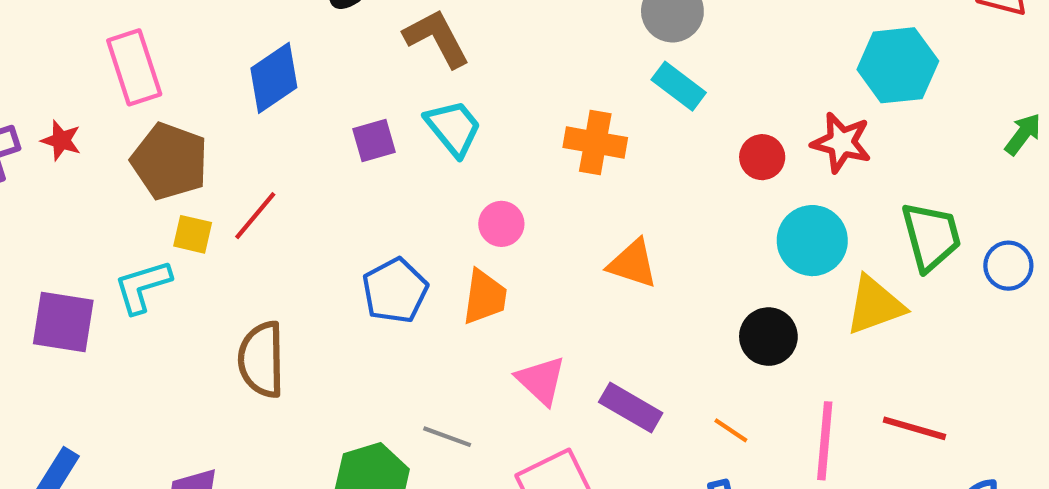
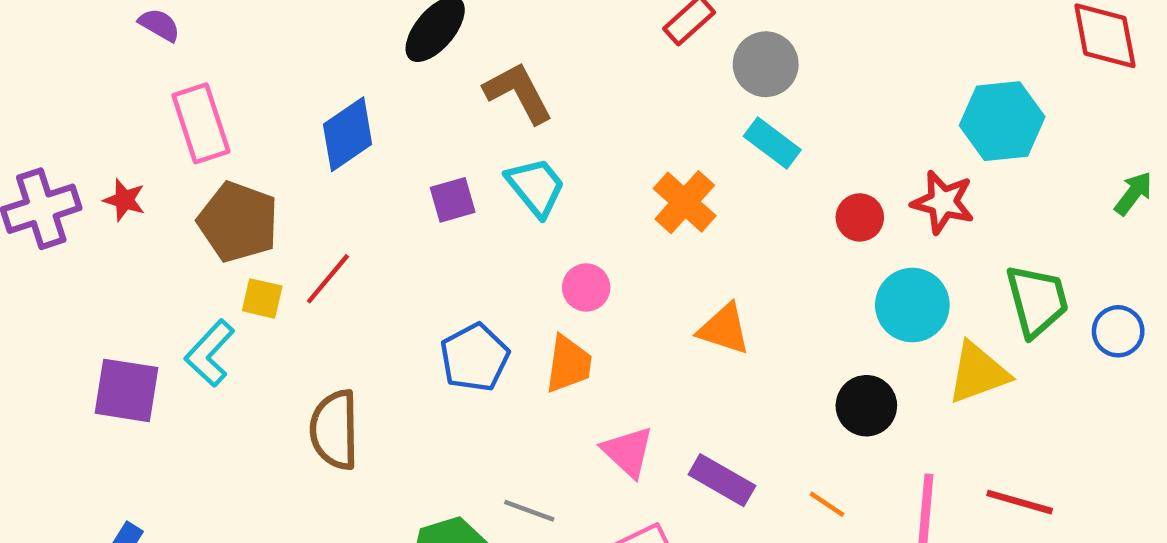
orange cross: (595, 143) -> (685, 202), turned 32
cyan L-shape: (143, 286) -> (210, 353), turned -30

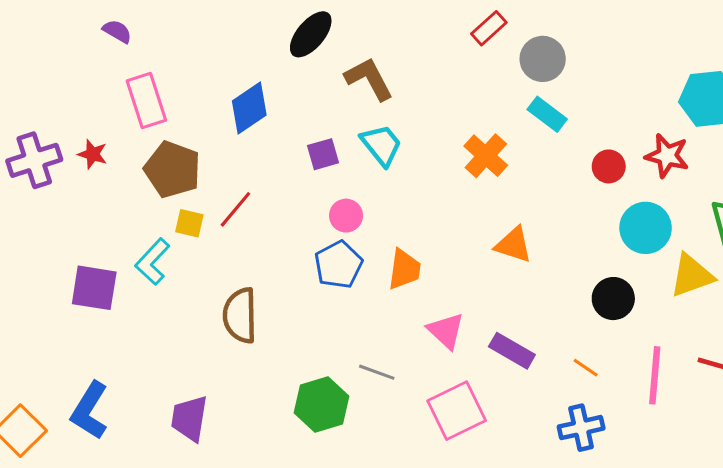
pink circle: (586, 288) -> (346, 216), moved

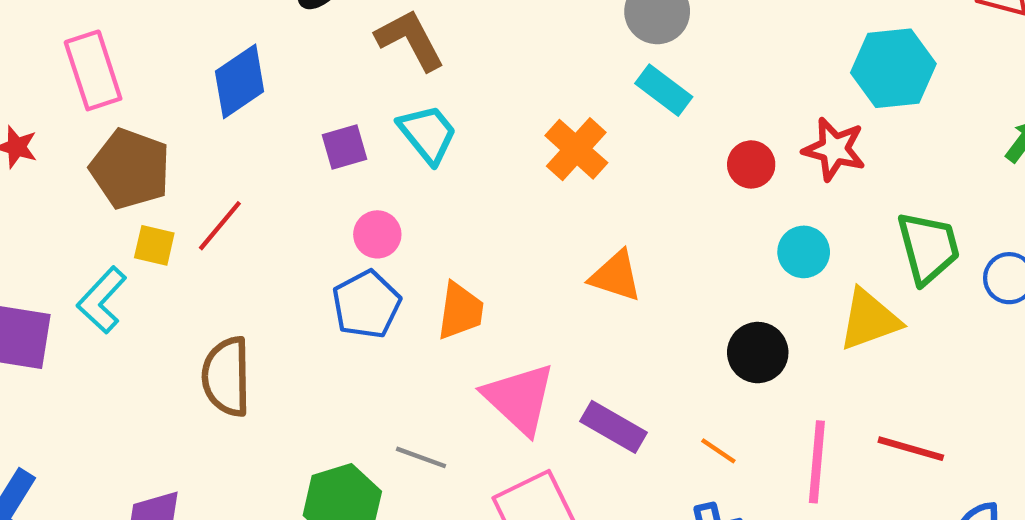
cyan circle: (646, 228) -> (804, 252), size x0.7
pink triangle: (446, 331) -> (519, 398), size x1.4

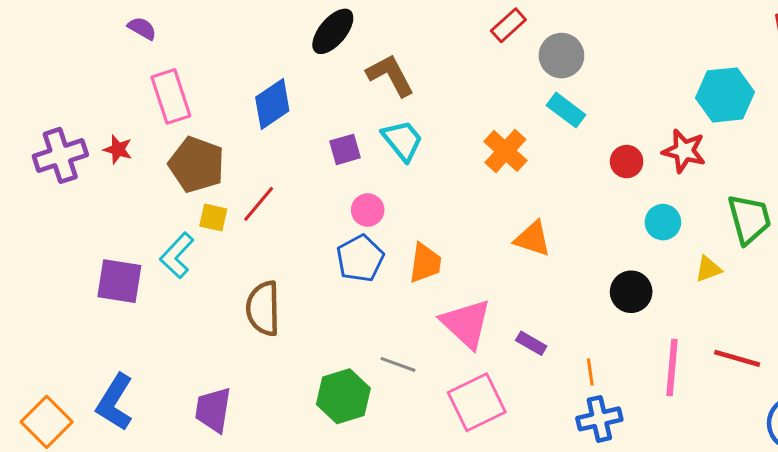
yellow triangle: (869, 320) -> (708, 269), size x0.6
purple rectangle: (613, 427) -> (531, 343), size x0.7
orange line: (718, 451) -> (590, 372), moved, turned 48

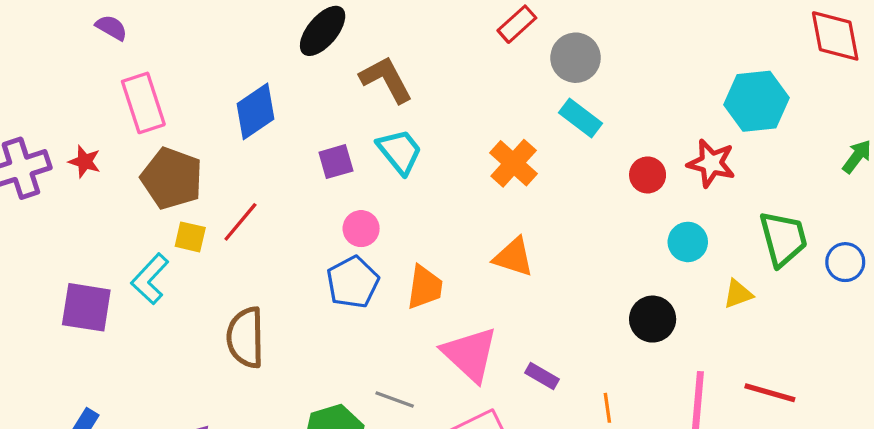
orange triangle: (533, 239) -> (514, 257), moved

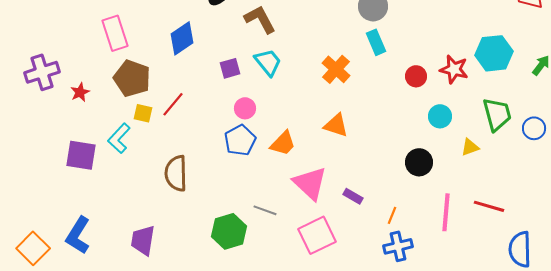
cyan hexagon: (756, 101) -> (494, 53), moved
cyan rectangle: (581, 118) -> (376, 42), turned 30
red star: (85, 162) -> (80, 92), moved, turned 30
orange trapezoid: (425, 287) -> (283, 143), turned 36
orange line: (607, 408) -> (392, 215), turned 30

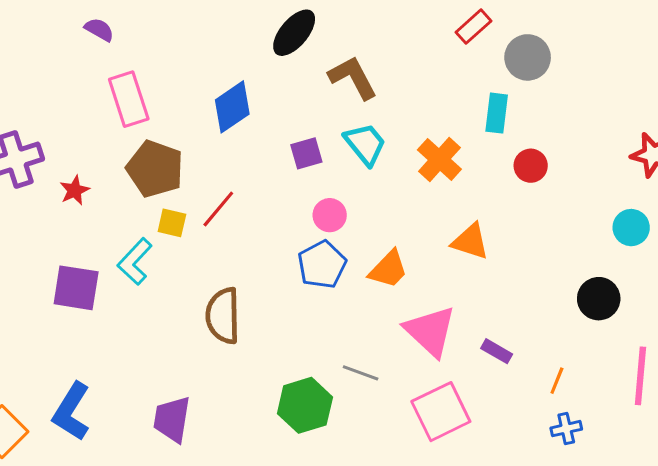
cyan rectangle: (376, 42) -> (497, 113), moved, turned 30
orange cross: (336, 69) -> (439, 159), moved
red circle: (416, 76) -> (531, 166), moved
blue cross: (398, 246) -> (566, 429), size x0.7

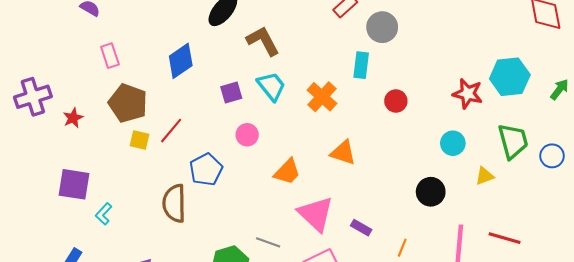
pink rectangle: (129, 99) -> (110, 56), size x0.7
red circle: (531, 166) -> (396, 101), moved
cyan L-shape: (135, 262) -> (104, 214), moved, size x0.7
blue pentagon: (322, 265) -> (206, 170), moved

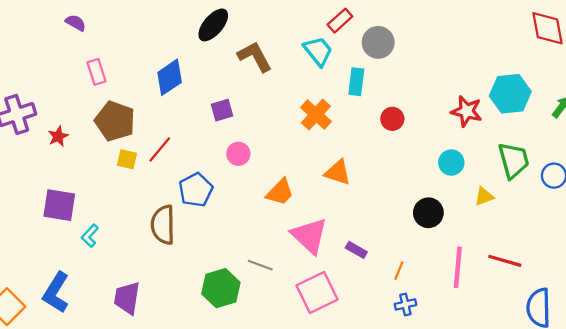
cyan trapezoid: (271, 86) -> (318, 51), moved

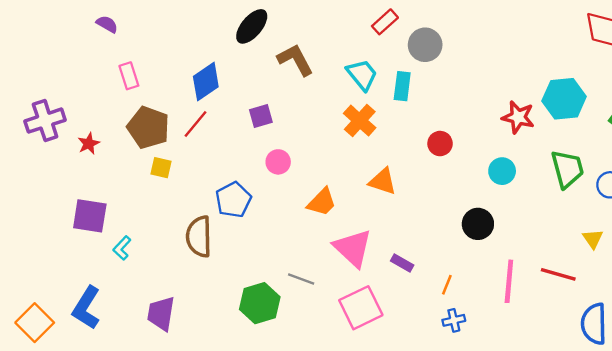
cyan trapezoid: (318, 51) -> (362, 75), moved
red circle: (392, 119) -> (440, 144), moved
red line: (160, 149) -> (195, 124), moved
yellow triangle: (484, 196) -> (593, 239), moved, turned -45

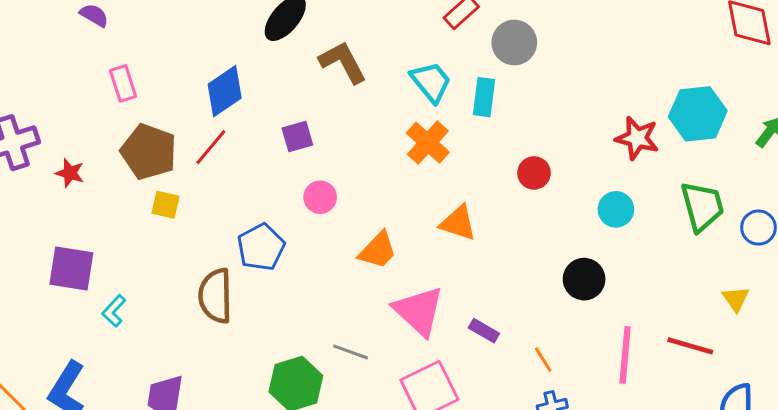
red star: (89, 144) -> (70, 173), turned -30
orange line: (447, 285) -> (543, 360), turned -54

